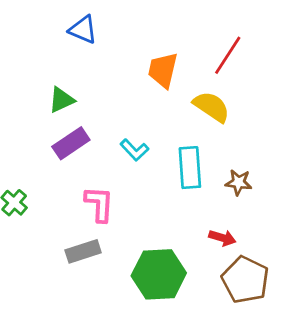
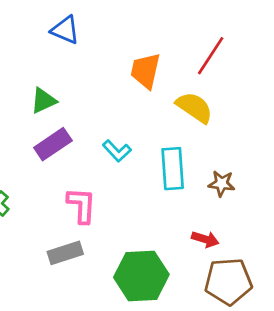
brown pentagon: (245, 280) -> (228, 281), turned -30

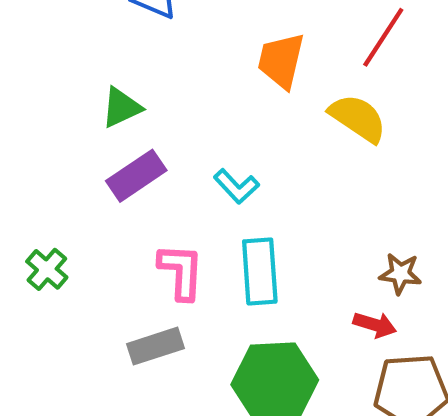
cyan rectangle: (173, 169) -> (260, 272), moved
brown star: (222, 184) -> (400, 274), moved

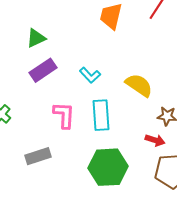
yellow semicircle: (358, 118) -> (139, 85), moved
gray rectangle: (155, 346) -> (38, 156), moved

